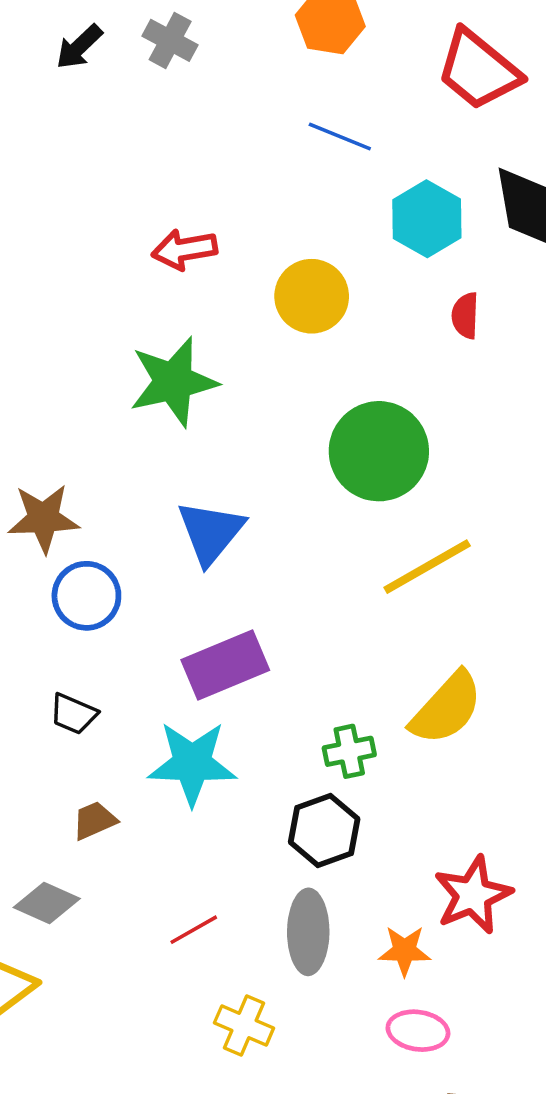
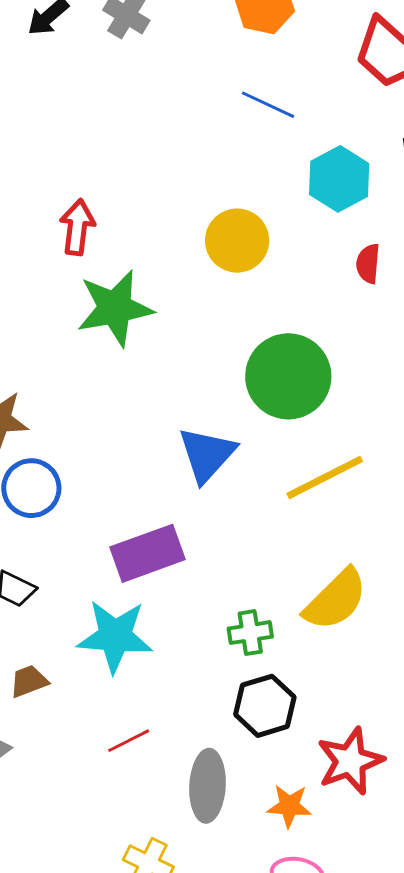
red arrow: (184, 249) -> (77, 227), moved, turned 104
blue triangle: (211, 532) -> (207, 454), moved
black hexagon: (324, 831) -> (265, 706), moved
red line: (194, 930) -> (129, 741), moved

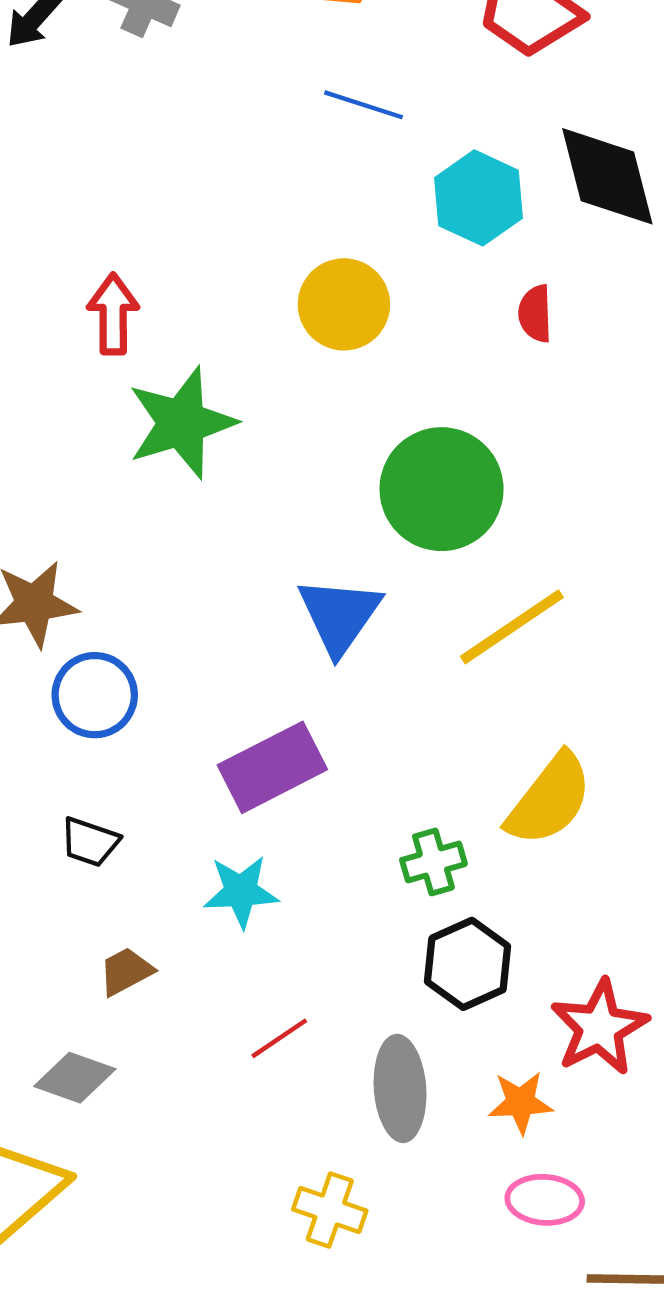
cyan star: (115, 636) -> (241, 892), size x0.7

